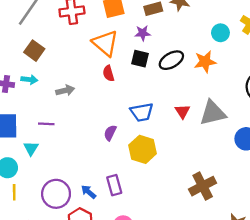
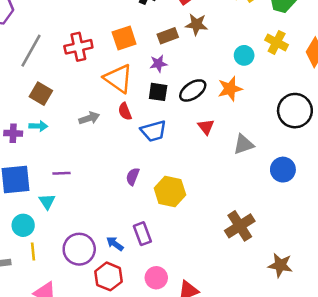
gray arrow: (65, 90) -> (89, 118), moved
red triangle: (182, 111) -> (206, 127), moved
blue trapezoid: (142, 112) -> (153, 131), moved
gray triangle: (213, 113) -> (244, 144), size x0.7

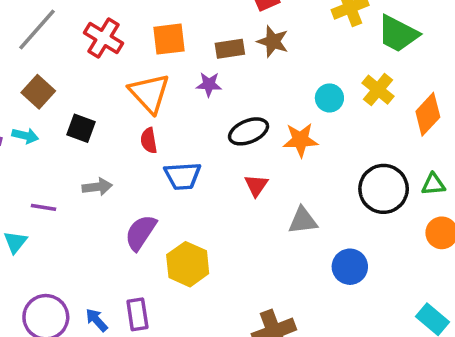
red cross: (78, 47) -> (104, 38), turned 32
black square: (158, 92) -> (81, 128), moved
gray arrow: (89, 118) -> (97, 187), moved
purple semicircle: (133, 177) -> (141, 233), size x1.5

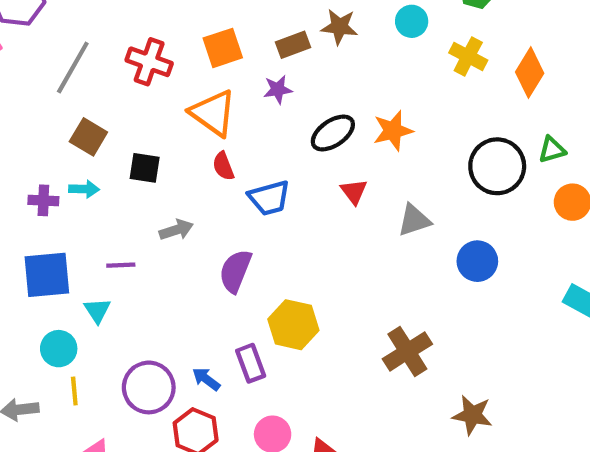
cyan circle: (329, 98) -> (412, 21), moved
yellow hexagon: (188, 264) -> (293, 325), moved

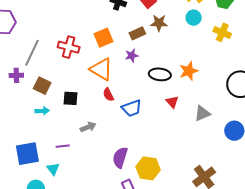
black ellipse: (333, 133) -> (160, 74), turned 45
purple cross: (43, 200) -> (16, 75), moved
purple semicircle: (235, 271) -> (120, 157), moved

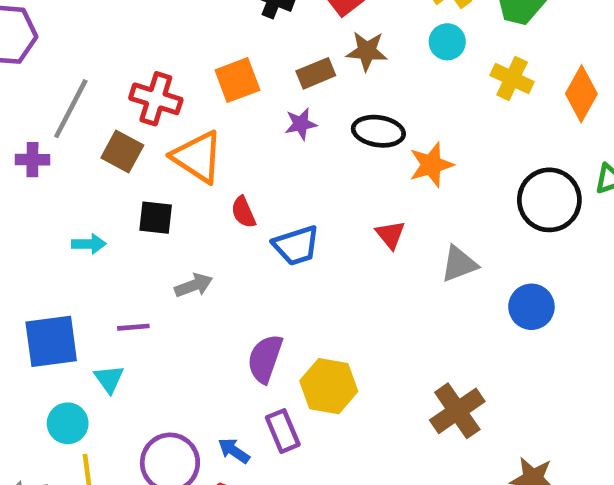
orange triangle: (101, 69) -> (197, 157), moved
black ellipse: (160, 74) -> (378, 131), moved
brown square: (42, 86) -> (122, 152), moved

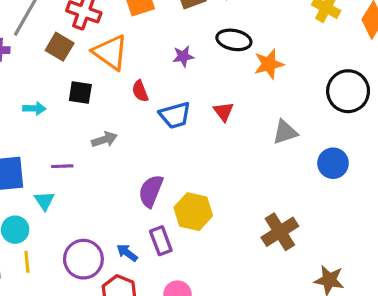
purple star: (301, 124) -> (183, 56), moved
red triangle: (390, 235) -> (224, 112), moved

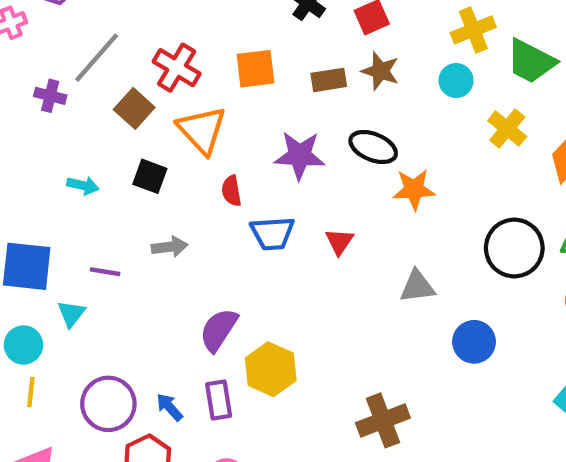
purple star: (183, 56) -> (300, 155), size x1.6

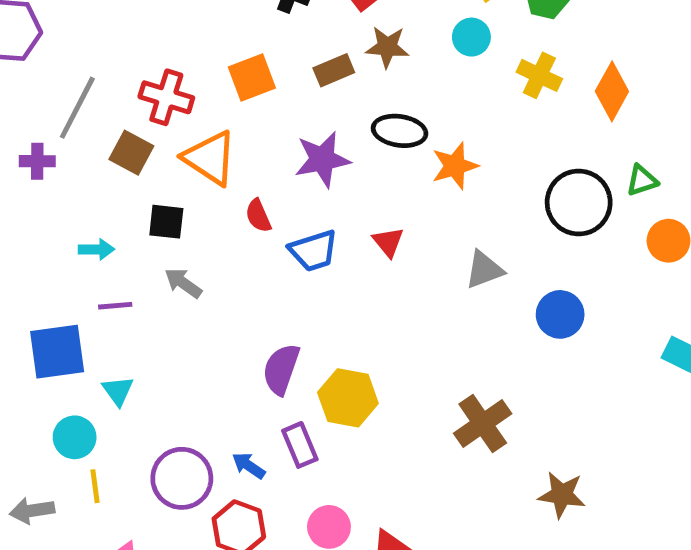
gray arrow: (170, 247) -> (183, 283), moved, turned -124
purple line: (105, 272) -> (115, 306), moved

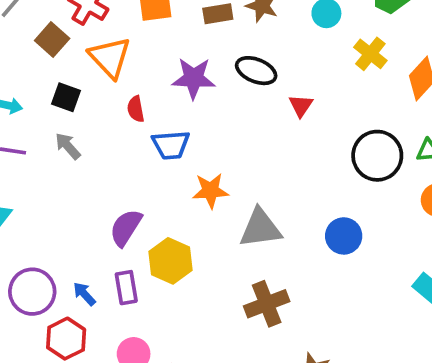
orange star: (455, 166) -> (210, 191), moved
red triangle: (388, 242) -> (301, 106), moved
gray triangle: (484, 270) -> (260, 228), moved, size x1.4

